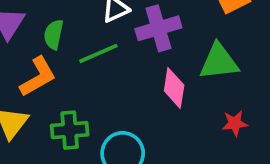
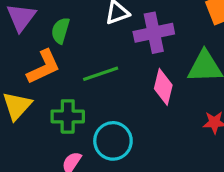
green line: (98, 53) -> (101, 74), moved

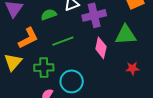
green semicircle: (60, 31) -> (49, 15), moved, turned 56

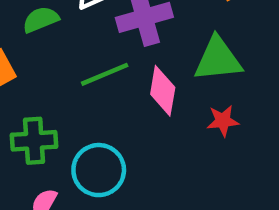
green line: (63, 41) -> (105, 74), moved
red star: (132, 68) -> (223, 121), moved

